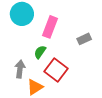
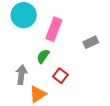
red square: (56, 70) -> (60, 76), size x0.6

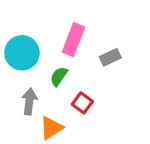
cyan circle: (24, 15) -> (22, 53), moved
gray rectangle: (91, 42) -> (110, 57), moved

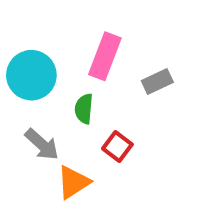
green semicircle: (59, 76) -> (84, 109), turned -30
gray arrow: (29, 101) -> (42, 144), turned 125

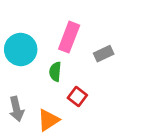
gray arrow: (42, 144) -> (17, 109), moved, turned 35

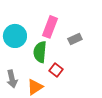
green semicircle: (55, 72) -> (40, 52), size x1.5

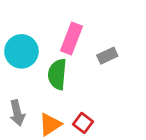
red square: (56, 70) -> (83, 123), moved

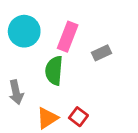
cyan circle: (21, 51) -> (24, 31), moved
gray arrow: (17, 113) -> (16, 92), moved

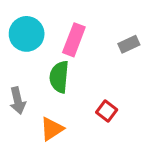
gray rectangle: (102, 53) -> (129, 44), moved
red square: (78, 117) -> (107, 111), moved

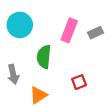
pink rectangle: (74, 40) -> (69, 30), moved
red square: (107, 111) -> (79, 82), turned 32

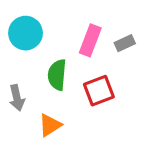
red square: (79, 82) -> (99, 91), moved, size x1.5

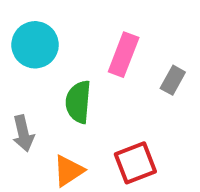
gray rectangle: (125, 43) -> (173, 80), moved, turned -36
red square: (99, 91) -> (135, 163), moved

